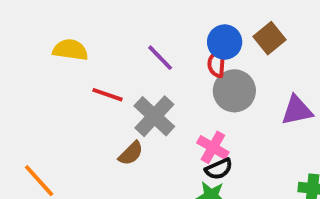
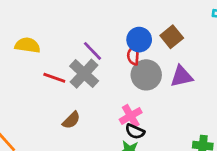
purple triangle: (297, 110) -> (182, 76), moved
gray cross: (154, 116) -> (84, 74), moved
pink cross: (213, 147) -> (131, 116), turned 30
black semicircle: (219, 169) -> (135, 131), turned 48

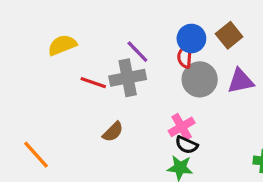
yellow semicircle: (27, 45) -> (62, 45), turned -30
gray cross: (84, 74) -> (128, 78), turned 36

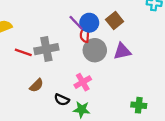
purple line: (137, 52) -> (76, 23), moved
black semicircle: (187, 145) -> (62, 100), moved

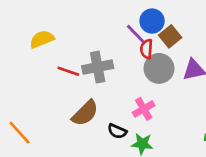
brown square: (115, 20) -> (170, 36), moved
blue circle: (89, 23) -> (152, 21), moved
brown semicircle: (36, 85) -> (85, 113), size x1.5

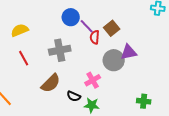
blue circle: (152, 21) -> (71, 17), moved
gray circle: (159, 68) -> (114, 60), moved
red line: (68, 71) -> (24, 58), moved, turned 42

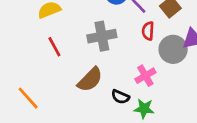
red semicircle: (95, 37) -> (148, 31), moved

